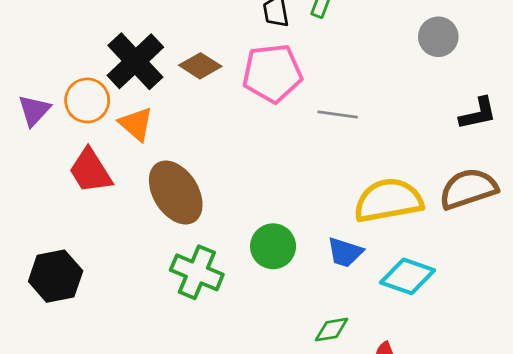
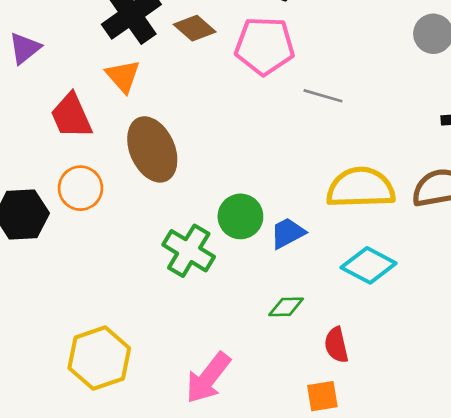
orange circle: (87, 100) -> (80, 188), moved
blue trapezoid: (345, 252) -> (288, 233), moved, turned 126
green cross: (197, 272) -> (189, 251), moved

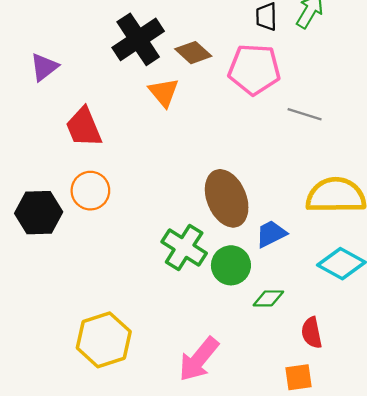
orange triangle: (123, 76) -> (164, 92), moved
brown ellipse: (152, 149) -> (227, 198), moved
green circle: (240, 216) -> (231, 265), moved

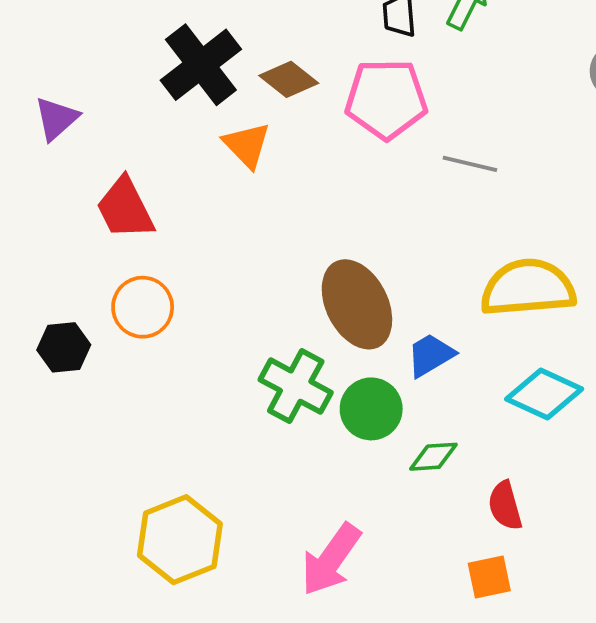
black hexagon: (39, 213) -> (64, 347), size x0.7

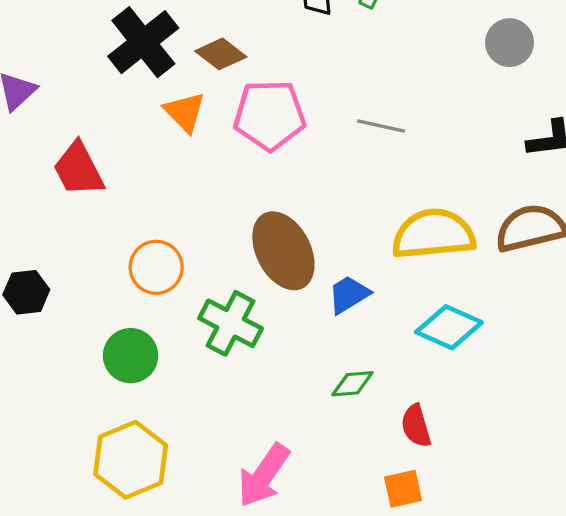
pink pentagon: (386, 99) -> (269, 115), moved
orange circle: (143, 307) -> (156, 267), moved
green circle: (371, 409) -> (131, 356), moved

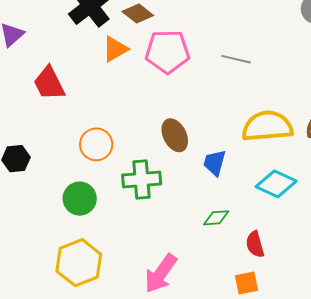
orange triangle: (185, 112) -> (115, 49), turned 44
brown ellipse: (283, 251) -> (175, 135), size x0.7
blue trapezoid: (349, 294) -> (215, 163), turned -44
green cross: (231, 323) -> (142, 180), turned -33

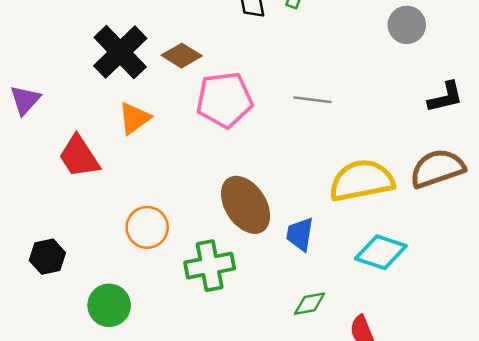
orange triangle: (115, 49) -> (134, 118), moved
brown ellipse: (175, 135) -> (246, 205), size x1.4
green circle: (80, 199) -> (109, 305), moved

